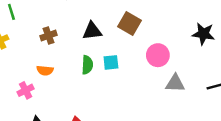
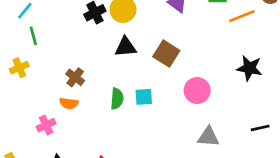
black triangle: (92, 31) -> (126, 47), moved
brown cross: (48, 35) -> (75, 77), moved, turned -35
gray triangle: (175, 83) -> (208, 137), moved

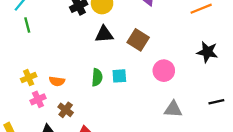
yellow cross: (19, 68) -> (29, 78), moved
brown cross: (75, 77) -> (66, 110), moved

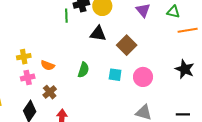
green line: (27, 25) -> (66, 16), moved
cyan square: (119, 76) -> (115, 75), moved

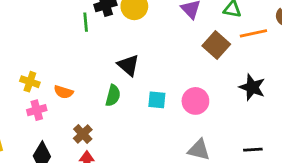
black triangle: (98, 34) -> (128, 65), moved, turned 36
brown square: (127, 45) -> (216, 45), moved
yellow cross: (24, 57) -> (30, 82), turned 32
brown cross: (50, 92) -> (83, 134), moved

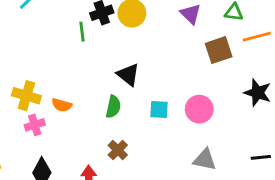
brown square: (216, 45) -> (219, 50), turned 32
yellow cross: (30, 82) -> (26, 96), size x1.4
brown cross: (83, 134) -> (118, 150), moved

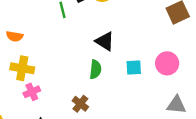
orange semicircle: (62, 105) -> (15, 36), moved
brown cross: (118, 150) -> (80, 104), moved

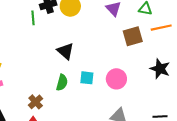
green semicircle: (95, 69) -> (62, 83), moved

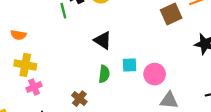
pink circle: (116, 79) -> (155, 74), moved

